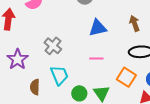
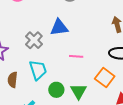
blue triangle: (98, 28) -> (59, 27), moved

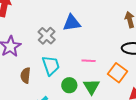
pink line: (76, 56) -> (89, 61), moved

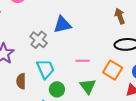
green circle: (69, 85) -> (57, 89), moved

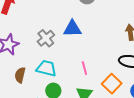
pink line: (83, 61) -> (84, 68), turned 64
cyan trapezoid: (45, 69) -> (46, 68), turned -65

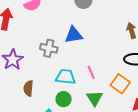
gray cross: (46, 38) -> (49, 48), turned -30
cyan trapezoid: (46, 68) -> (65, 77), moved

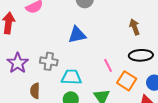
gray cross: (49, 48) -> (49, 61), moved
pink line: (91, 72) -> (108, 65), moved

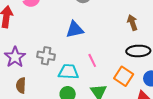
pink line: (108, 65) -> (92, 60), moved
brown semicircle: (35, 91) -> (21, 85), moved

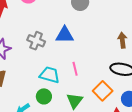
gray cross: (46, 56) -> (36, 41), moved

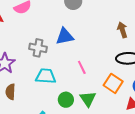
cyan trapezoid: (50, 75) -> (46, 76), moved
green circle: (44, 96) -> (66, 100), moved

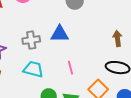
gray cross: (38, 48) -> (31, 40), turned -30

